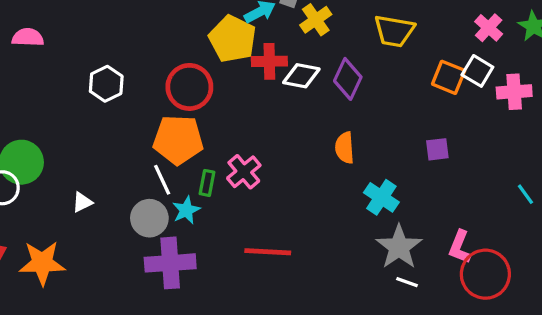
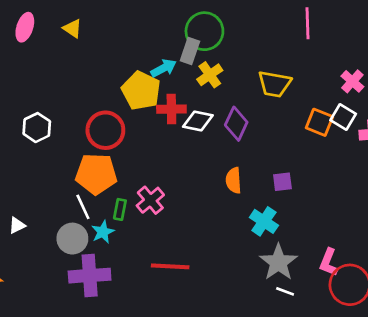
purple square: (437, 149) -> (282, 182), moved

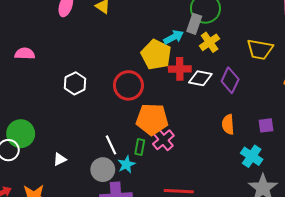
orange pentagon: (96, 174) -> (152, 119), moved

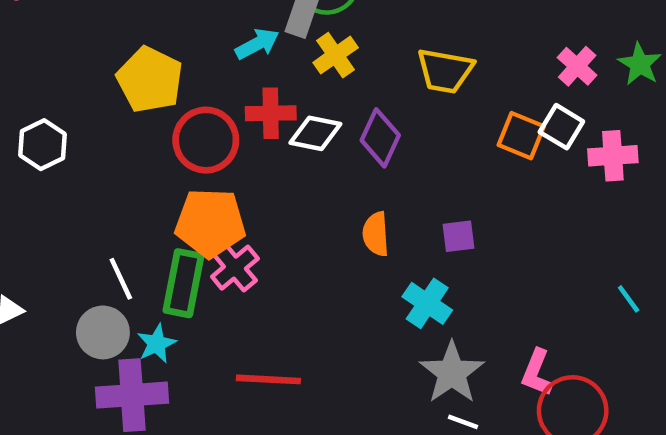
yellow pentagon: (156, 55) -> (150, 80), moved
red circle: (128, 85) -> (206, 140), moved
green rectangle: (140, 147) -> (183, 283), size x1.8
cyan star: (126, 164) -> (157, 344), moved

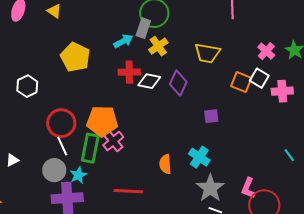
red circle: (206, 140) -> (61, 123), moved
orange semicircle: (376, 234) -> (165, 164), moved
purple square: (459, 236) -> (211, 116), moved

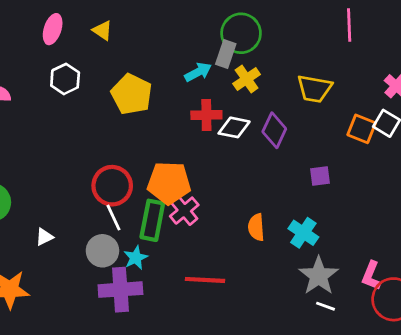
white hexagon: (27, 86) -> (65, 79), moved
orange semicircle: (165, 164) -> (256, 227), moved

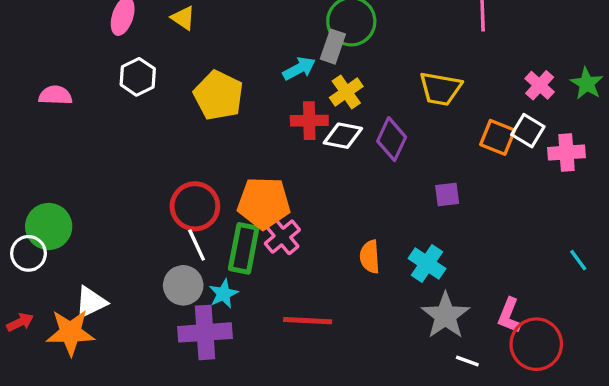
yellow cross: (247, 79) -> (346, 92), moved
white triangle: (44, 237) -> (91, 302), moved, size x1.5
white line: (326, 306) -> (467, 361), moved

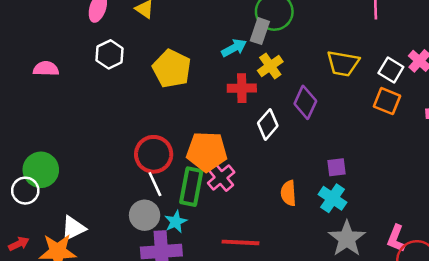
white square: (528, 131) -> (391, 70), moved
white diamond: (343, 136) -> (268, 124), moved, turned -60
purple square: (447, 195) -> (336, 167), moved

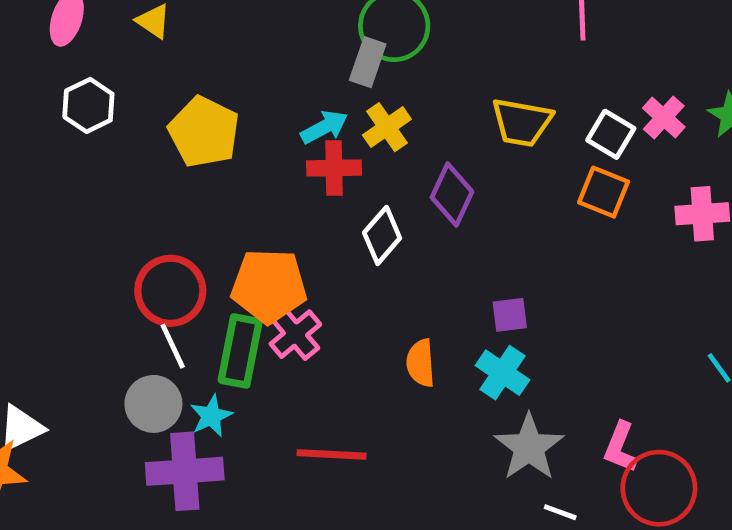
cyan arrow: (234, 48) -> (324, 127), moved

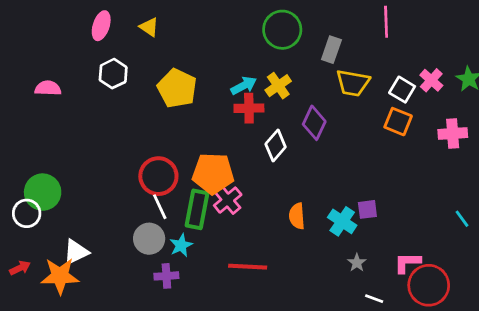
gray rectangle: (368, 62) -> (331, 50), moved
purple square: (510, 315) -> (367, 209), moved
gray star: (529, 447) -> (357, 263), size x0.5
pink L-shape: (620, 447) -> (407, 263), turned 68
purple cross: (185, 471) -> (166, 276), size x0.6

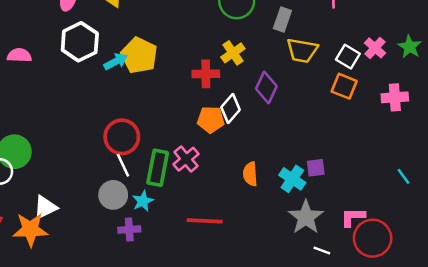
white hexagon: (113, 74) -> (80, 42), size x1.4
cyan arrow: (244, 86) -> (116, 62), moved
orange pentagon: (213, 173) -> (211, 120), moved, size x0.7
gray star: (357, 263) -> (306, 217), size x2.0

